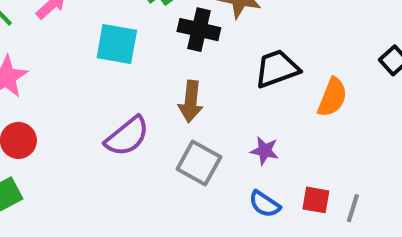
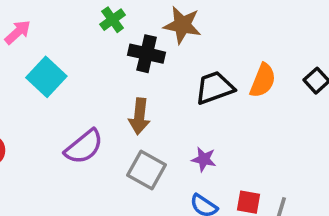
cyan square: (117, 44) -> (46, 77), moved, turned 33
orange semicircle: (332, 97) -> (263, 81), moved

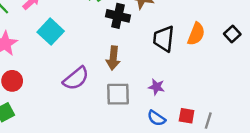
black trapezoid: (215, 88) -> (164, 39), turned -64
gray square: (147, 170) -> (118, 94), turned -30

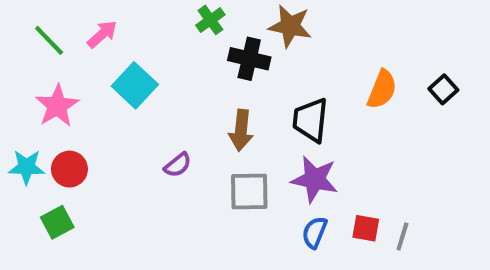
black trapezoid: (164, 39) -> (311, 120), moved
purple semicircle: (76, 78) -> (178, 165), size x0.6
purple star: (156, 87) -> (315, 179), size x1.6
blue semicircle: (156, 118) -> (315, 232), turned 78

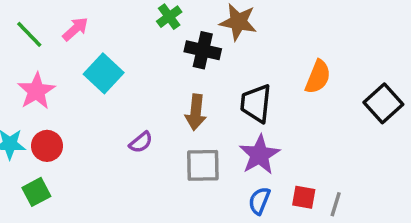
black square: (443, 89) -> (383, 103), moved, size x1.5
purple star: (315, 179) -> (259, 155), turned 30

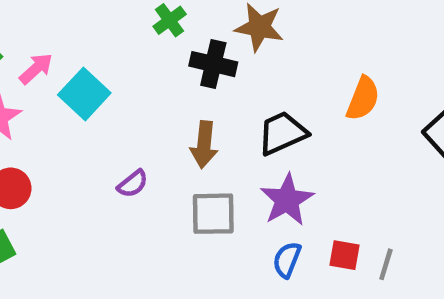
pink arrow: (75, 29) -> (36, 69), moved
black trapezoid: (256, 103) -> (282, 133), turned 60

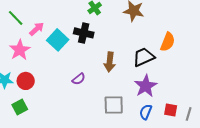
black cross: (213, 64) -> (84, 33), moved
orange semicircle: (363, 99) -> (168, 42), moved
gray square: (213, 214) -> (114, 105), moved

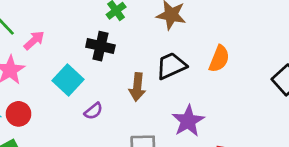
cyan square: (58, 40) -> (68, 80), moved
black trapezoid: (144, 57) -> (171, 66), moved

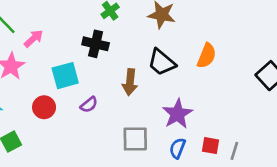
black trapezoid: (171, 66) -> (162, 62), turned -116
cyan square: (68, 80) -> (65, 76), turned 32
red circle: (19, 114) -> (44, 107), moved

